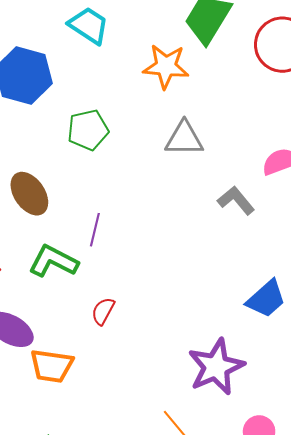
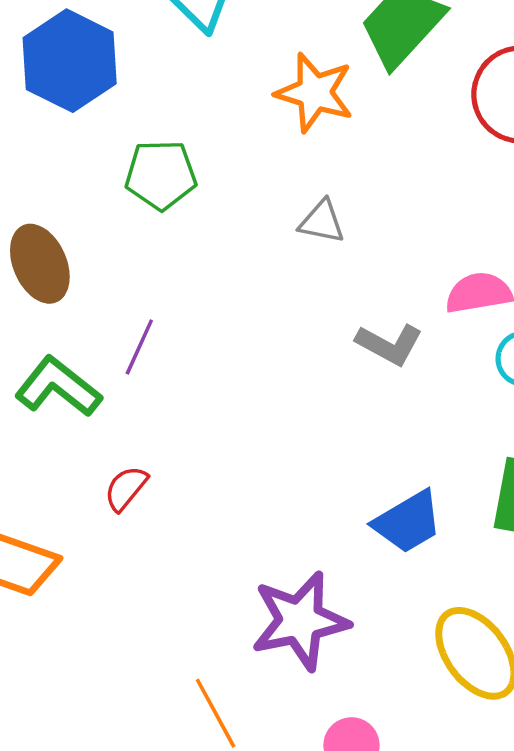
gray triangle: (184, 139) -> (322, 222), size x0.7
gray L-shape: (236, 200) -> (389, 344), turned 147

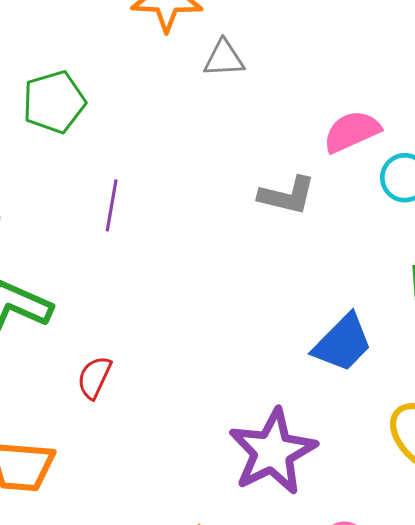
gray triangle: (322, 222) -> (224, 59), moved
purple line: (139, 347) -> (112, 205), moved

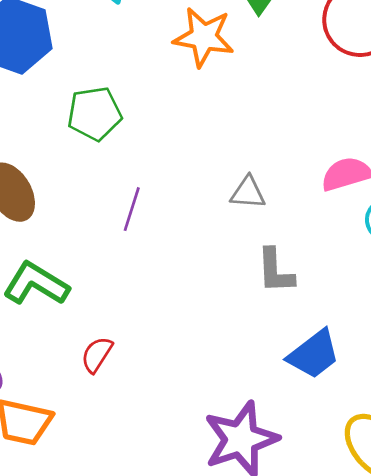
gray triangle: (224, 59) -> (248, 193), moved
gray L-shape: (287, 195) -> (275, 271), moved, turned 66

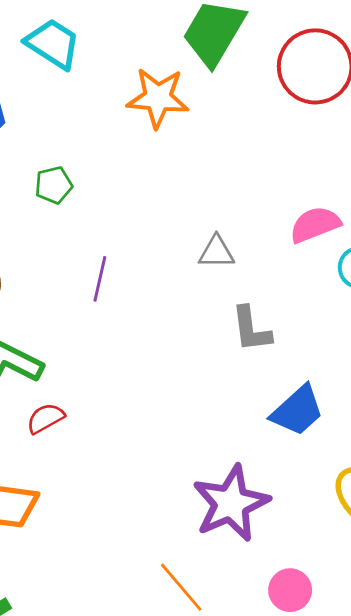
green pentagon: (95, 114) -> (54, 185), size x0.7
red semicircle: (97, 355) -> (45, 418), moved, turned 33

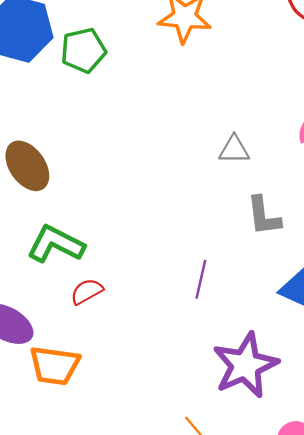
green pentagon: (54, 185) -> (83, 50), moved, size x1.4
purple line: (100, 279) -> (201, 279), moved

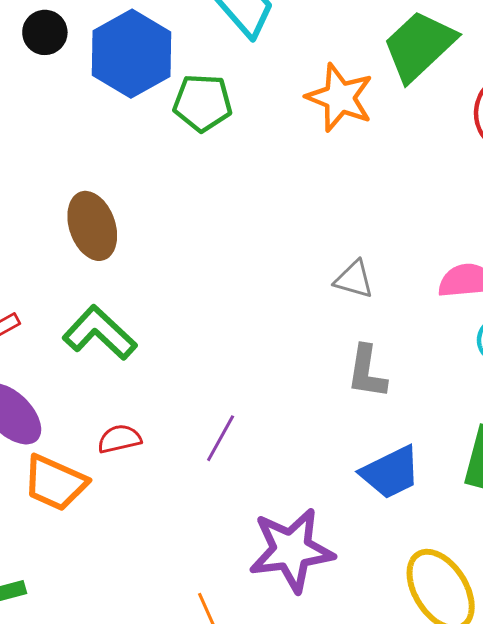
purple line: (201, 279) -> (221, 438), moved
red semicircle: (87, 291) -> (119, 439), moved

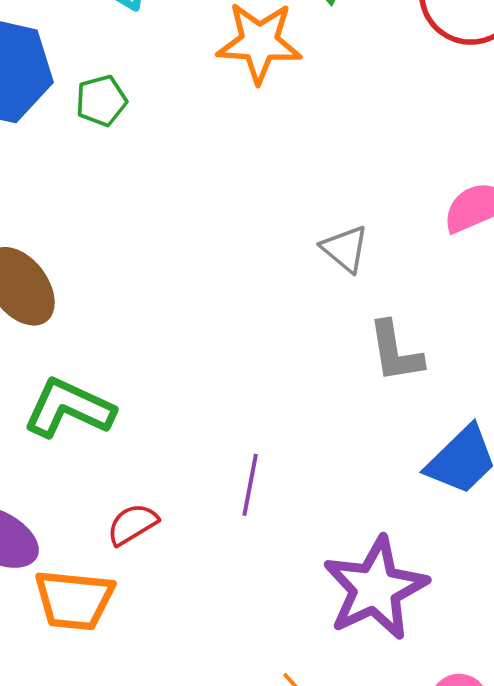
green pentagon: (203, 103) -> (101, 101), size x0.7
gray triangle: (354, 279) -> (345, 249), turned 42

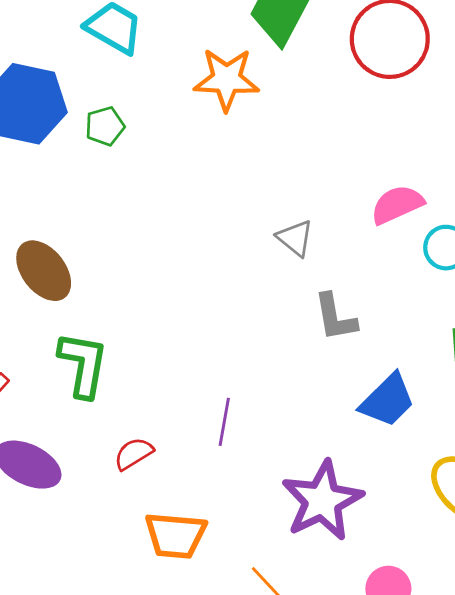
green L-shape: (69, 408) -> (83, 364), turned 76
orange trapezoid: (74, 600) -> (176, 535), moved

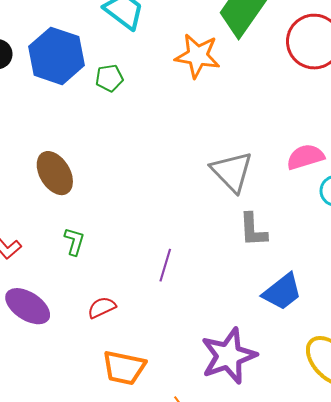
gray triangle: (295, 238) -> (232, 172), size x1.6
green L-shape: (83, 364) -> (74, 241), size x0.6
purple line: (224, 422) -> (165, 265), moved

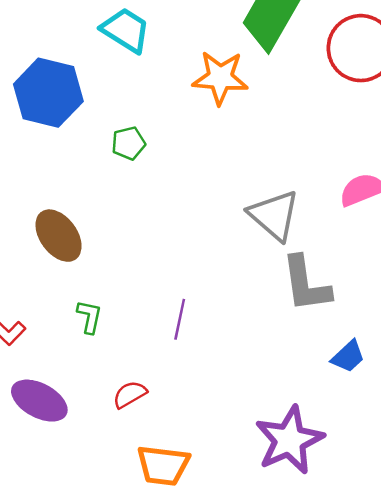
green pentagon: (109, 78) -> (128, 143), moved
gray L-shape: (253, 230) -> (306, 284), size x1.4
purple line: (165, 265) -> (180, 319), moved
blue trapezoid: (282, 292) -> (348, 356), size x0.7

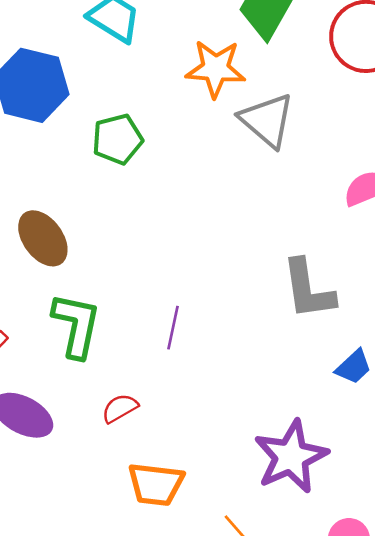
green pentagon: (128, 143) -> (118, 139), size x1.4
gray triangle: (274, 215) -> (267, 120), moved
green L-shape: (89, 317) -> (76, 325), size x1.8

